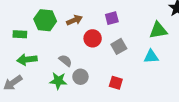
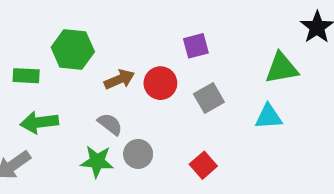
brown arrow: (74, 20) -> (119, 79), moved
red square: (116, 83) -> (203, 165), turned 32

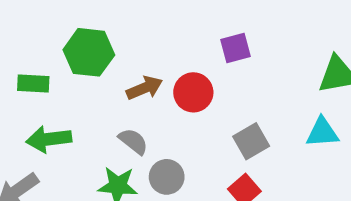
gray square: (209, 98) -> (251, 141), moved

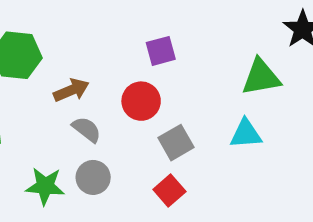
red circle: (193, 92) -> (141, 101), moved
gray semicircle: (133, 141) -> (87, 129), moved

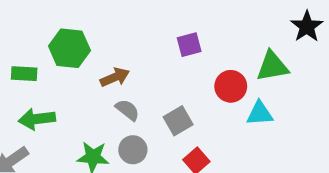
red circle: (141, 101) -> (231, 86), moved
gray square: (176, 143) -> (178, 121), moved

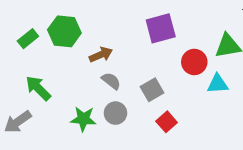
purple square: (189, 45) -> (161, 28), size x1.5
green rectangle: (24, 74) -> (28, 39), moved, turned -42
green arrow: (37, 119) -> (38, 88), turned 52

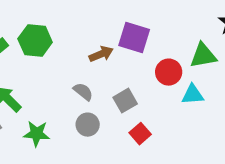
purple square: (161, 28) -> (134, 38), turned 32
brown arrow: (101, 55) -> (101, 54), moved
green star: (83, 119) -> (37, 134), moved

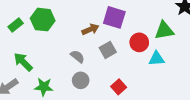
gray square: (125, 101) -> (108, 50), moved

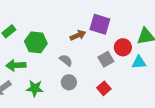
green hexagon: (43, 20) -> (36, 42), moved
gray square: (108, 50) -> (106, 59), moved
green arrow: (23, 62) -> (16, 65), turned -48

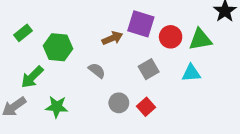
red circle: (123, 47) -> (171, 37), moved
green arrow: (16, 65) -> (32, 77), turned -42
gray circle: (69, 82) -> (119, 103), moved

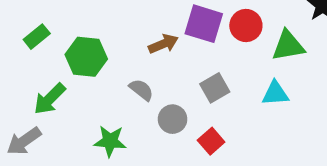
red circle: (171, 37) -> (246, 25), moved
gray circle: (119, 103) -> (173, 119), moved
green star: (57, 107) -> (110, 141), moved

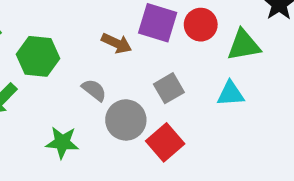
brown arrow: (163, 44) -> (117, 43), turned 48
gray circle: (173, 119) -> (126, 120), size x1.4
red square: (211, 141) -> (165, 142), size x1.4

